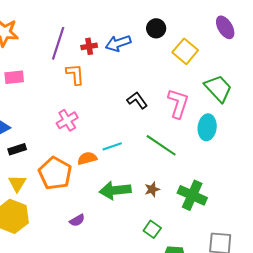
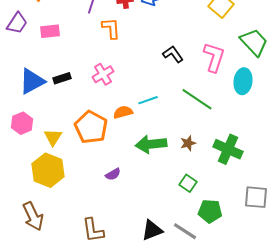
black rectangle: (17, 149) -> (62, 78), moved

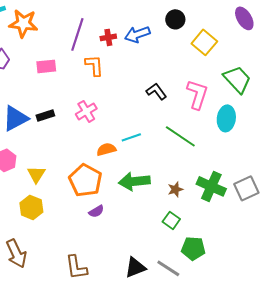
pink rectangle: (50, 31) -> (46, 66), moved
orange pentagon: (91, 127) -> (85, 180), moved
brown star: (188, 143) -> (175, 189), moved
yellow hexagon: (48, 170) -> (31, 207), size x0.7
gray square: (256, 197) -> (246, 188), moved, turned -30

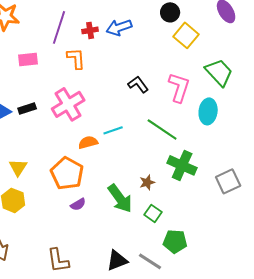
black circle: (175, 19) -> (170, 12), moved
pink cross: (86, 111) -> (68, 104), size x1.5
green arrow: (134, 181) -> (120, 198), moved, turned -120
green cross: (211, 186) -> (182, 165), moved
brown star: (175, 189) -> (147, 182), moved

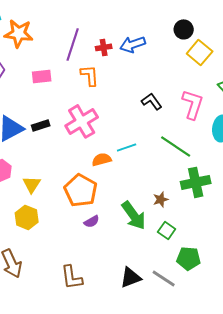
green cross: (182, 165) -> (196, 182), turned -36

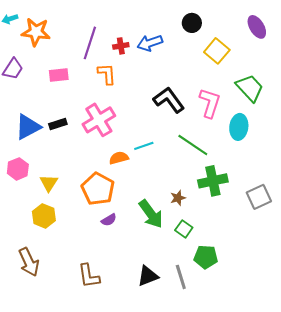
black circle: (184, 29) -> (192, 23), moved
black L-shape: (152, 101) -> (169, 100), size x1.5
gray line: (164, 278) -> (181, 277), turned 40

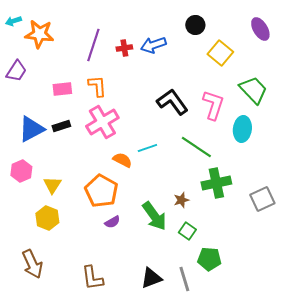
orange L-shape: (107, 74) -> (97, 86), moved
pink rectangle: (59, 75) -> (62, 89), moved
orange semicircle: (119, 158) -> (122, 160), turned 42

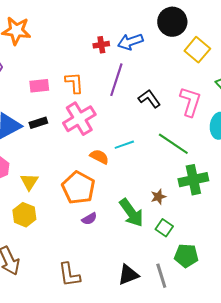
black circle: (195, 25) -> (172, 22), size x1.5
purple line: (93, 45) -> (116, 80), moved
black L-shape: (172, 102) -> (149, 99), size x0.7

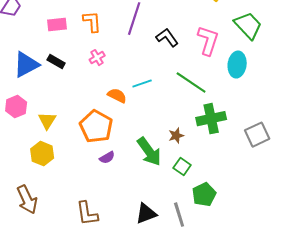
pink cross: (79, 119) -> (97, 58), size x0.5
black rectangle: (38, 123) -> (56, 62), turned 48
green pentagon: (186, 256) -> (204, 195), turned -30

